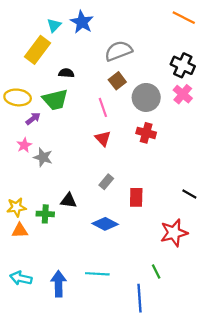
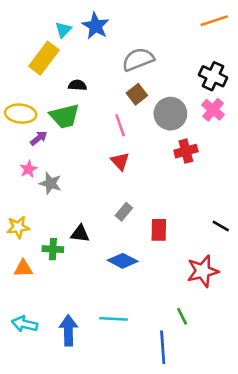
orange line: (184, 18) -> (214, 21), turned -45
red cross: (146, 133) -> (186, 151), moved, turned -30
yellow star: (16, 207) -> (18, 227), moved

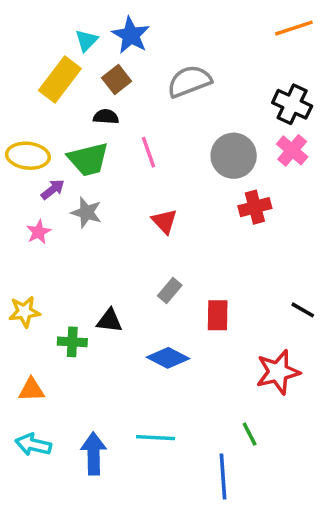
brown square: (137, 94) -> (117, 79), moved
pink line: (120, 125) -> (148, 152), moved
gray star: (50, 183) -> (86, 212), moved
orange triangle: (23, 269) -> (31, 390), moved

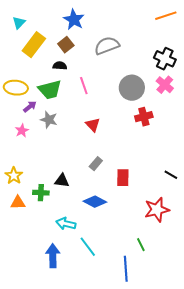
cyan triangle: (86, 40) -> (19, 23), moved
yellow star: (24, 312) -> (14, 176), turned -30
orange triangle: (31, 390) -> (18, 203), moved
cyan line: (156, 438) -> (88, 247), turned 50
cyan arrow: (33, 445) -> (66, 224), moved

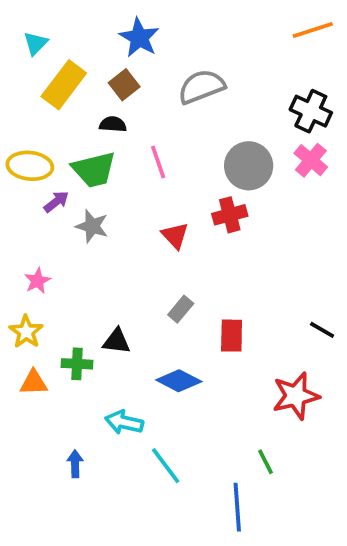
red cross: (144, 117) -> (230, 215), moved
pink star: (22, 131) -> (37, 281), moved
blue arrow: (53, 256) -> (75, 464), moved, size x0.6

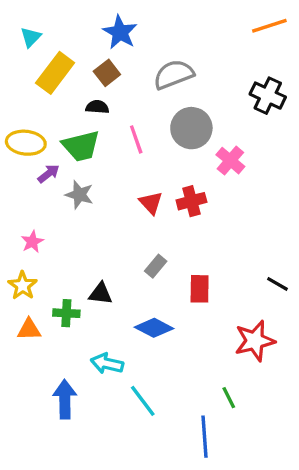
pink cross: (311, 160) -> (230, 161), moved
gray circle: (249, 166) -> (191, 128), moved
red cross: (230, 215) -> (191, 201), moved
blue arrow: (75, 464) -> (65, 399), size x1.6

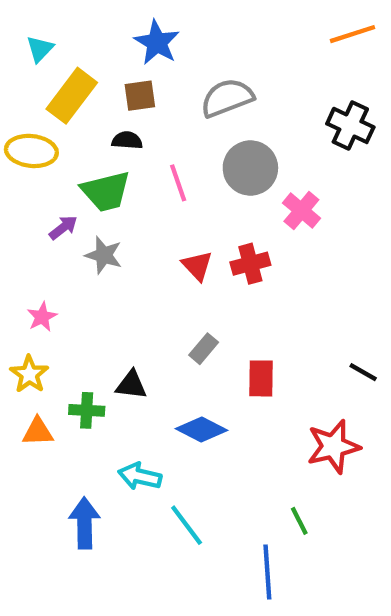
brown square: (107, 73) -> (140, 96), turned 30
yellow ellipse: (26, 143) -> (31, 151), moved

